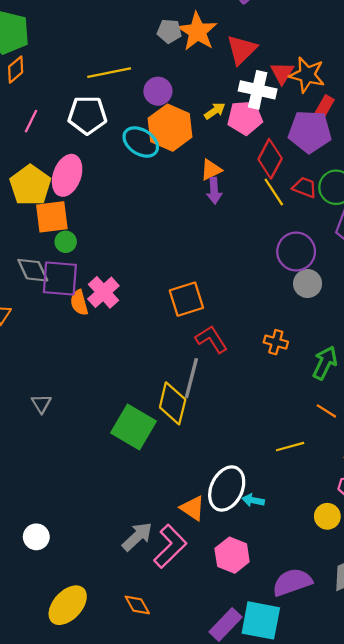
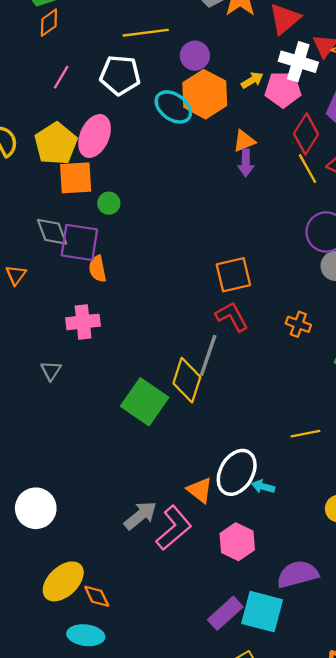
green circle: (66, 242) -> (109, 203), moved
pink cross: (103, 292) -> (83, 322), moved, turned 32
orange square: (186, 299) -> (233, 275), moved
white circle: (36, 537) -> (36, 508), size x1.5
orange diamond: (137, 605) -> (97, 596), moved

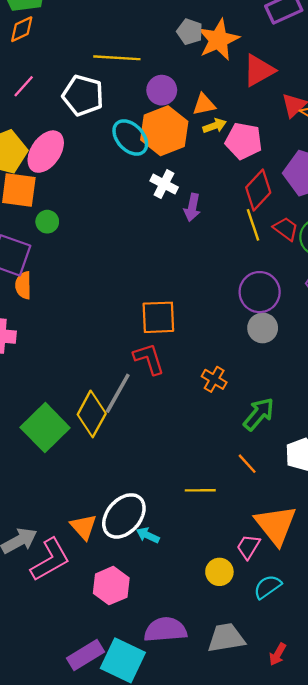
white cross: (298, 62) -> (164, 184), moved, size x0.7
orange triangle: (244, 141) -> (204, 104), moved

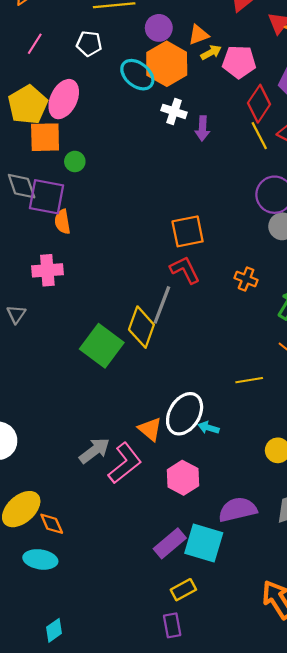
white pentagon: (83, 95) -> (89, 44), size x0.7

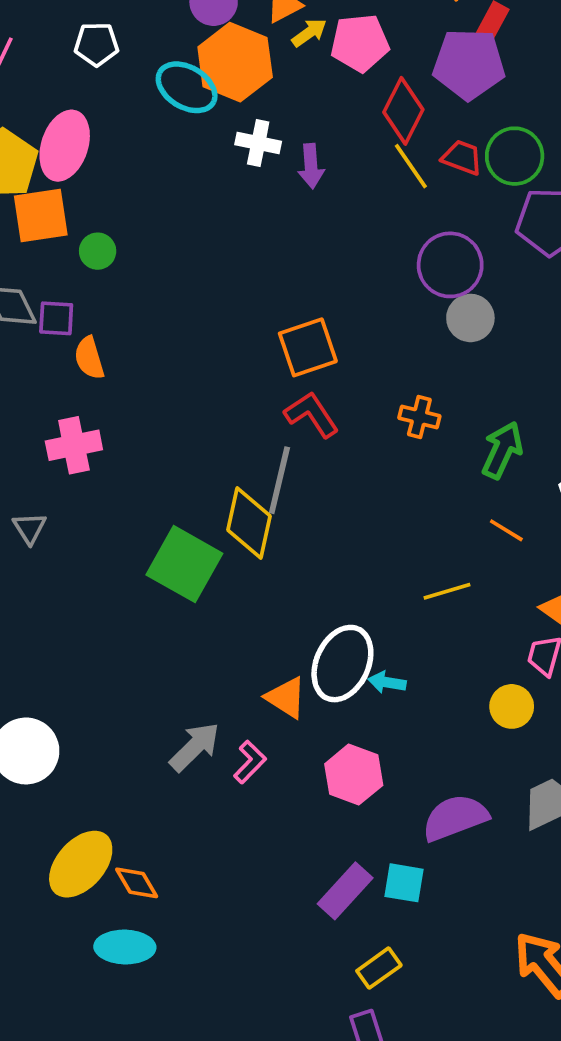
purple square: (46, 197) -> (56, 318), size x0.6
pink L-shape: (125, 463) -> (250, 762), size x0.6
cyan square: (204, 543) -> (404, 883), size x0.6

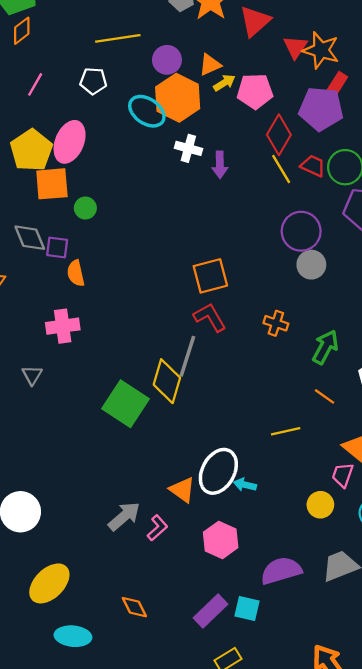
orange diamond: (137, 883) -> (134, 607), moved

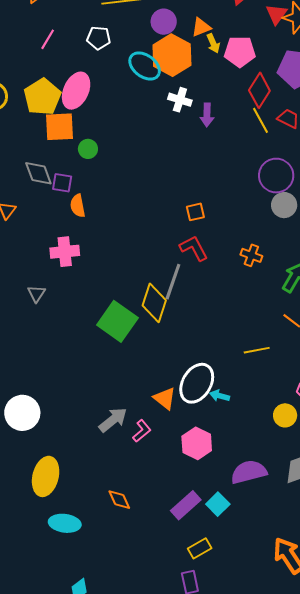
yellow arrow: (224, 83) -> (213, 43), turned 96
orange square: (210, 276) -> (195, 212), size x0.6
yellow ellipse: (49, 583) -> (46, 476), turned -33
cyan square: (247, 608) -> (218, 504), turned 30

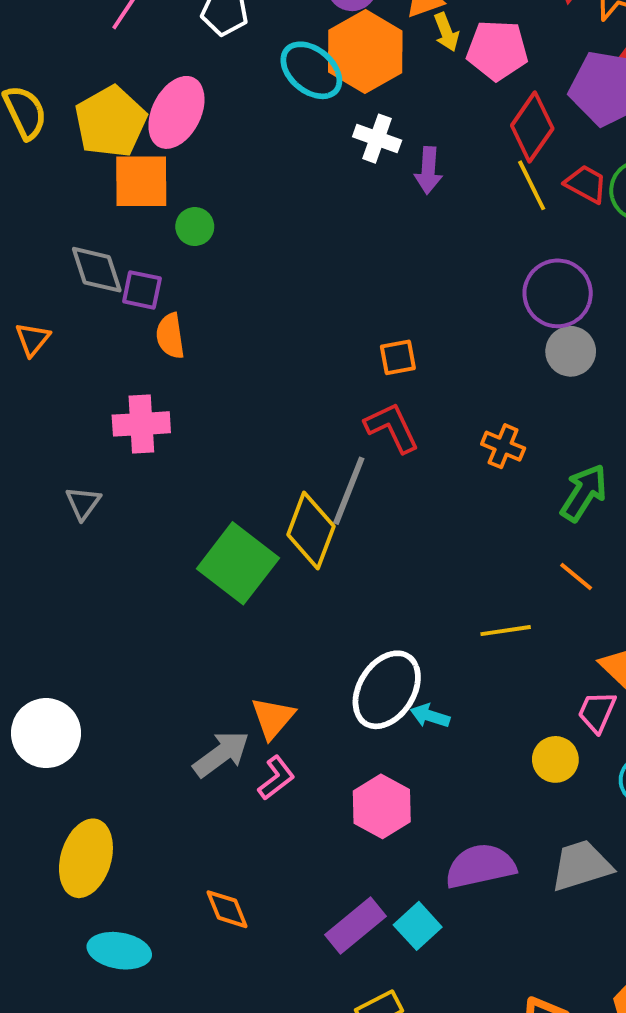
orange triangle: (165, 398) -> (273, 718), moved, turned 30

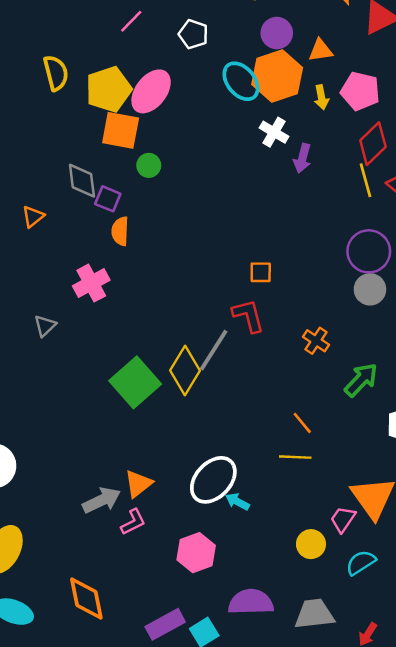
yellow arrow: (446, 32) -> (321, 97), moved
pink cross: (141, 424) -> (91, 283), turned -36
orange line: (576, 576) -> (302, 423), moved
orange diamond: (227, 909) -> (86, 599), size x1.5

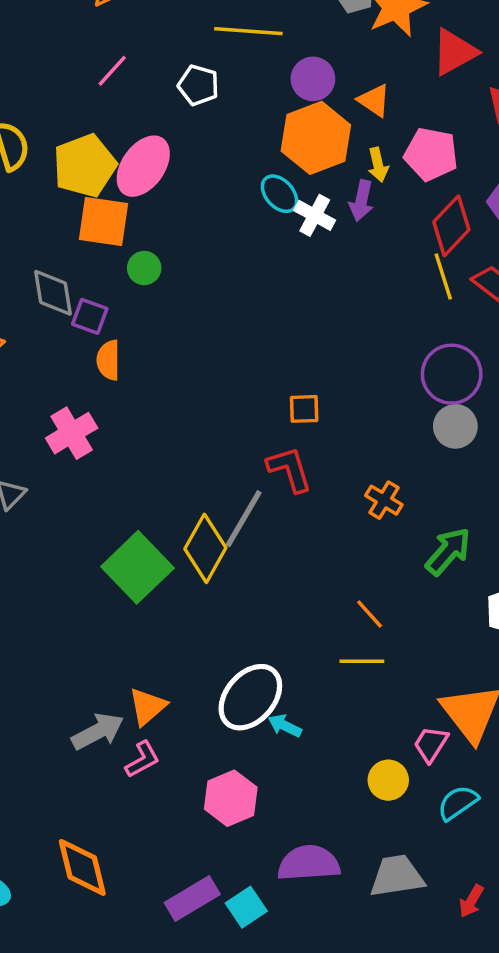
orange triangle: (320, 50) -> (374, 100), turned 45
cyan ellipse: (241, 81) -> (279, 194), moved, size x0.7
purple arrow: (302, 158) -> (361, 201), moved

